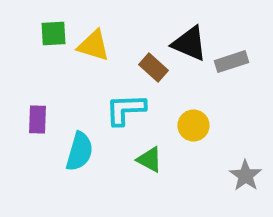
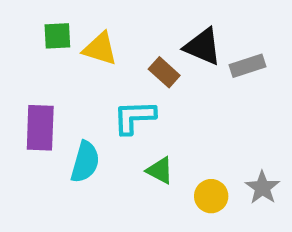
purple rectangle: (38, 119) -> (40, 128), size x1.5
yellow circle: (193, 125) -> (211, 196), moved

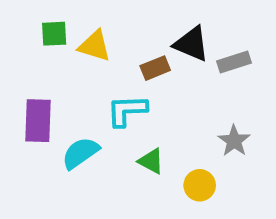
brown rectangle: (164, 72) -> (155, 68), turned -64
cyan semicircle: (85, 162) -> (80, 153), turned -141
gray star: (262, 188) -> (234, 141), moved

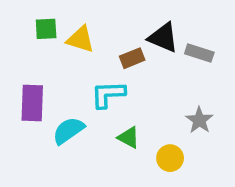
gray rectangle: (234, 62) -> (199, 53), turned 36

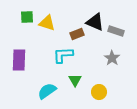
gray star: (199, 120) -> (112, 58), moved
cyan semicircle: (68, 131) -> (47, 91), moved
green triangle: (129, 137) -> (75, 80), turned 32

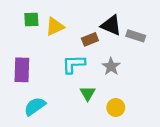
yellow triangle: (47, 23) -> (55, 27), turned -42
gray star: (112, 58) -> (111, 66), moved
cyan semicircle: (47, 91) -> (35, 106), moved

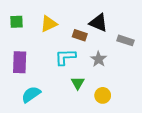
green square: (31, 20) -> (16, 22), moved
gray rectangle: (136, 36) -> (126, 40), moved
brown rectangle: (90, 39) -> (80, 35), turned 40

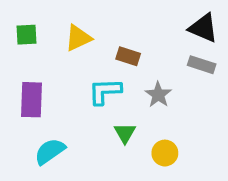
black triangle: (99, 23) -> (203, 28), moved

